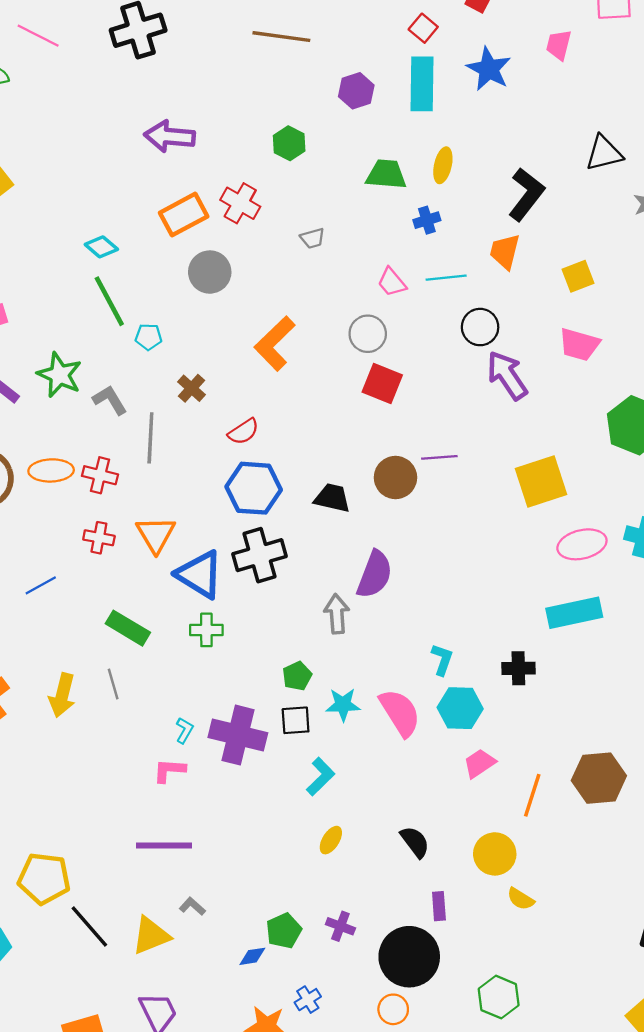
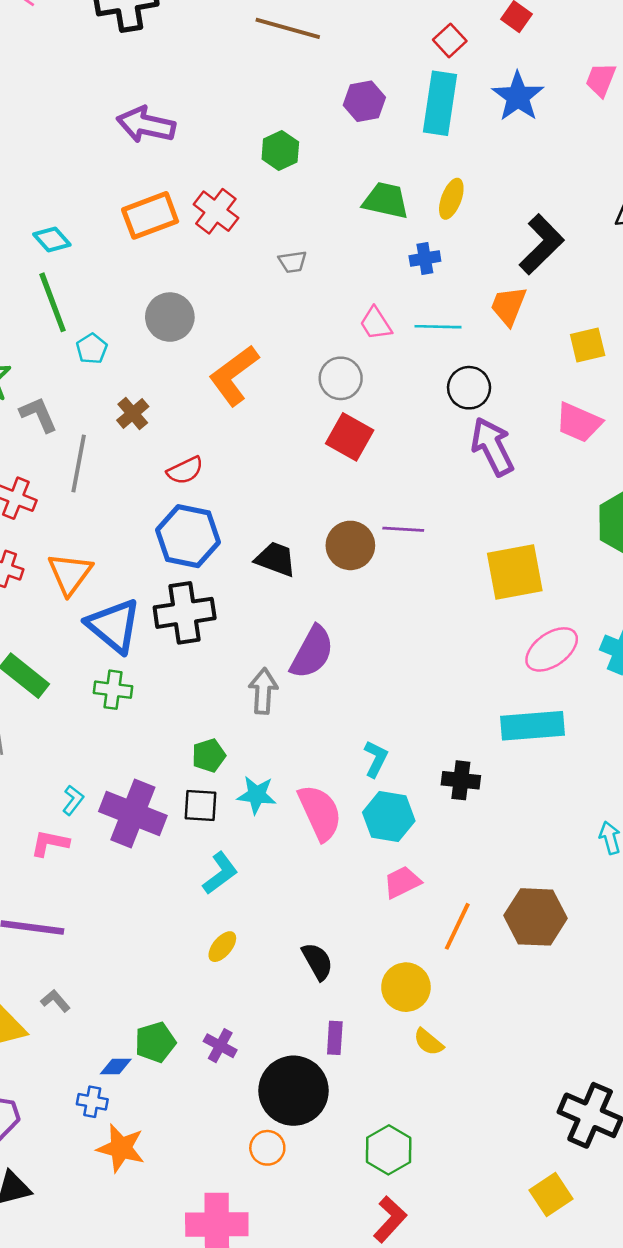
gray circle: (210, 272) -> (170, 317), moved
cyan pentagon: (148, 337) -> (92, 349), turned 30
pink ellipse: (582, 544) -> (552, 649), turned -30
blue cross: (308, 1000) -> (92, 1102), moved, turned 35

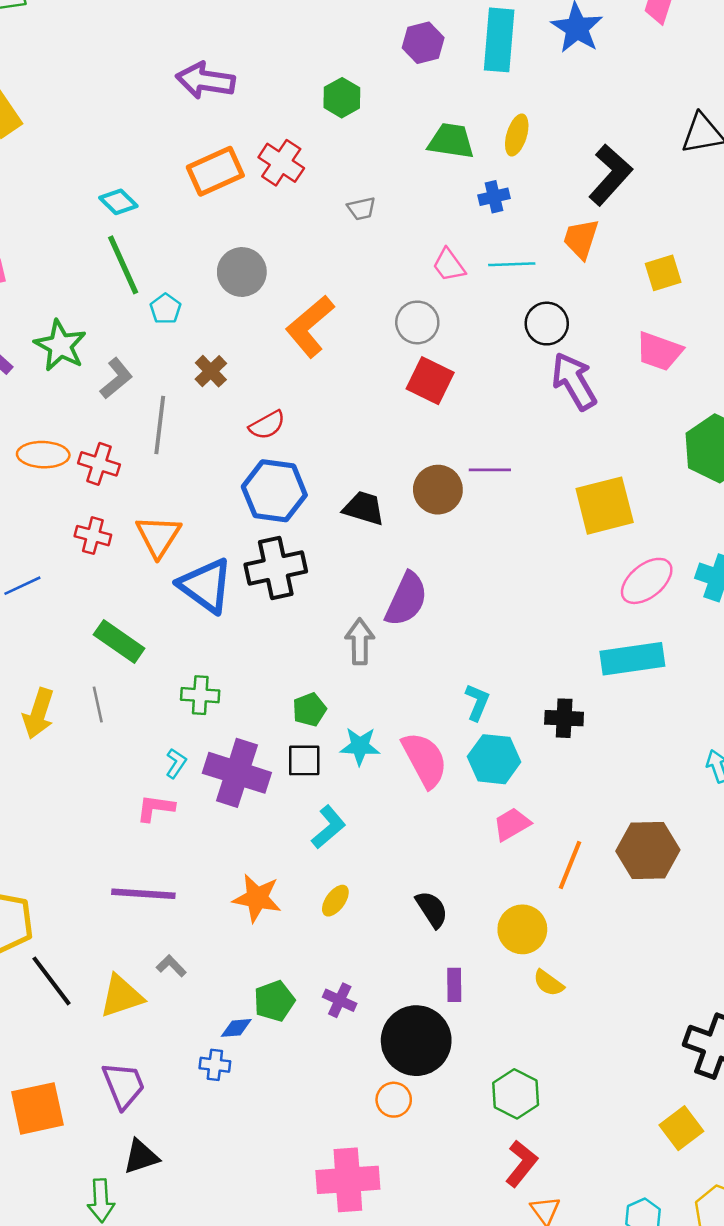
gray L-shape: (38, 414) -> (116, 378), turned 78
green cross: (113, 690) -> (200, 695), moved
orange star: (121, 1148) -> (257, 898), moved

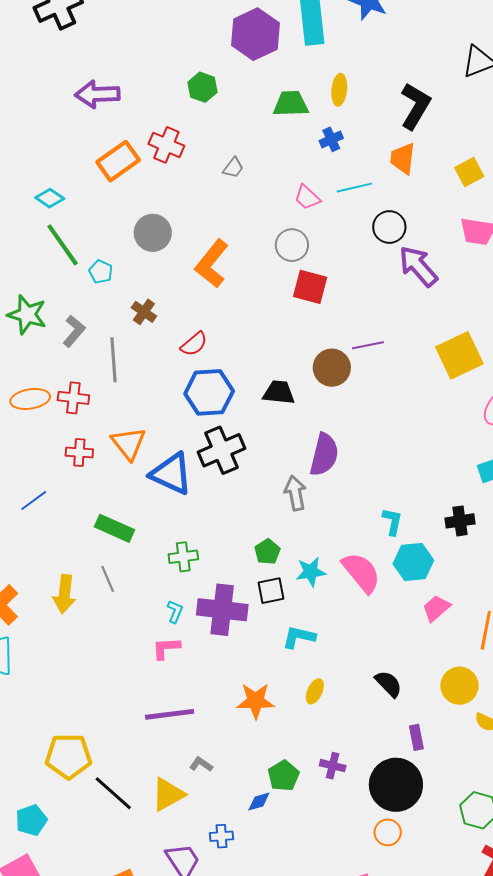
purple hexagon: (423, 43) -> (255, 34), size x1.6
gray trapezoid: (361, 209) -> (233, 168), turned -30
cyan L-shape: (329, 827) -> (299, 637), turned -116
blue cross: (215, 1065) -> (222, 836), moved

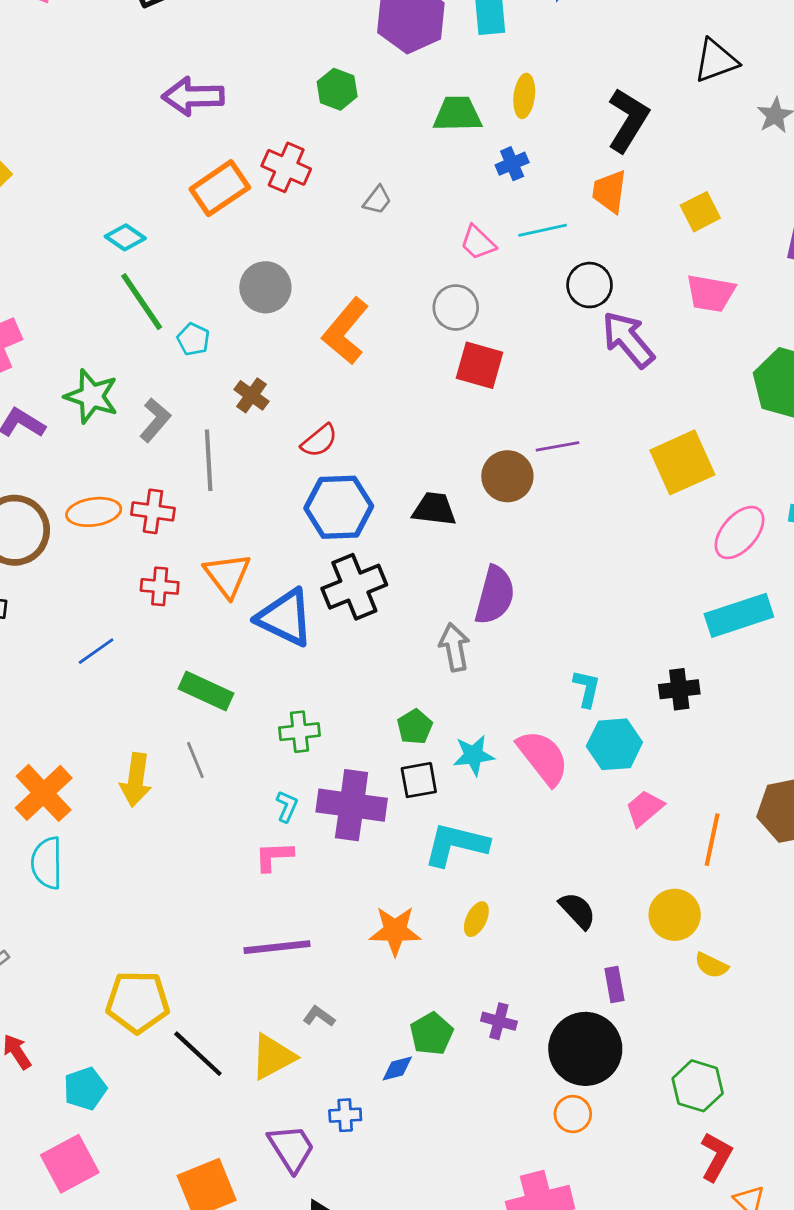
cyan L-shape: (299, 637) -> (456, 844), size x1.4

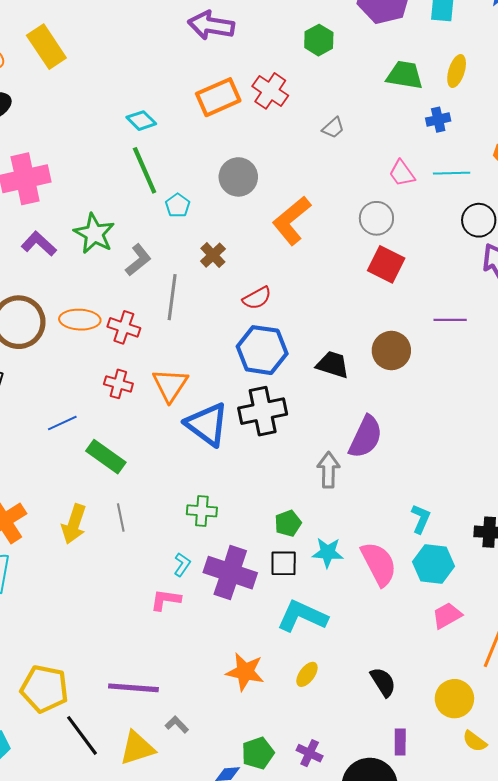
purple line: (557, 446) -> (450, 320), moved
green rectangle: (206, 691) -> (106, 457), moved
purple line: (277, 947) -> (133, 688), moved

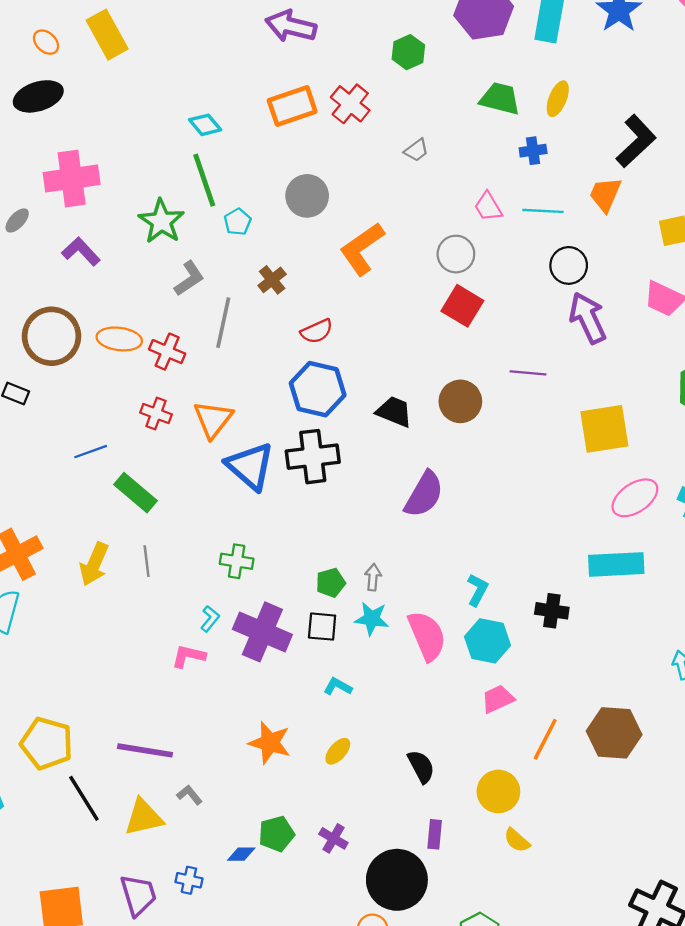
green star: (94, 234) -> (161, 221), moved
gray arrow: (328, 470) -> (373, 577), moved, size x0.7
cyan L-shape: (302, 616) -> (338, 687), size x0.5

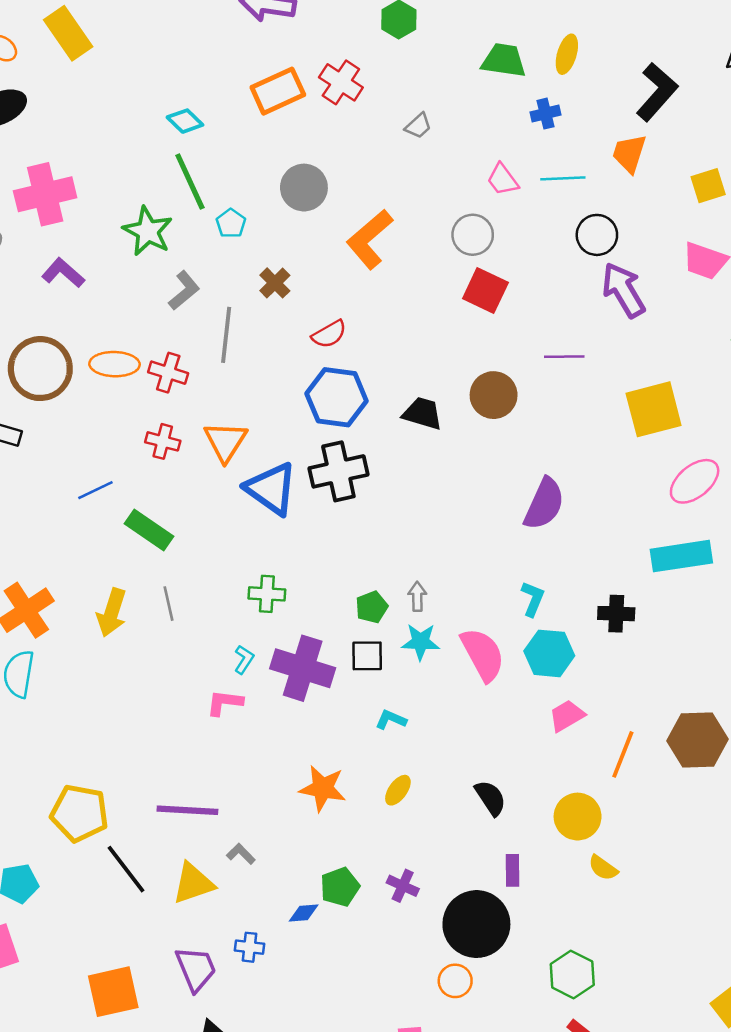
purple semicircle: (424, 494) -> (544, 504), moved

